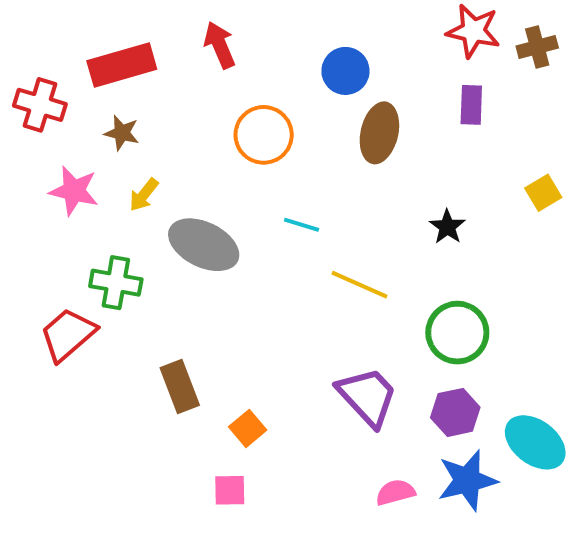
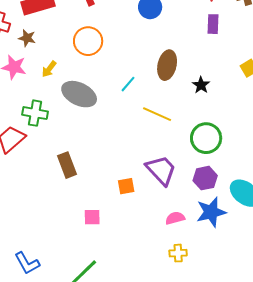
brown star: (122, 133) -> (27, 38), moved
brown ellipse: (379, 133) -> (167, 65), moved
orange circle: (264, 135) -> (88, 41), moved
cyan line: (302, 225) -> (128, 84), turned -66
orange square: (248, 428) -> (126, 186), moved, turned 30

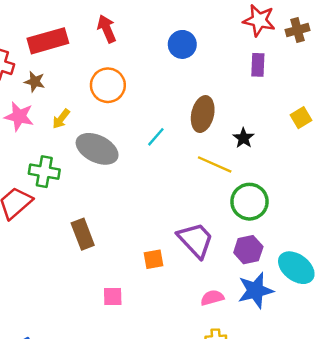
yellow line: (157, 114) -> (215, 164), moved

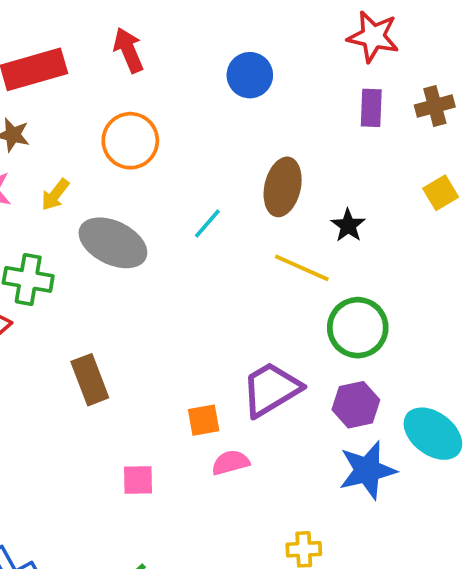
brown cross: (297, 30) -> (435, 106), moved
purple trapezoid: (195, 240) -> (271, 389), turned -78
pink semicircle: (212, 298) -> (231, 463), moved

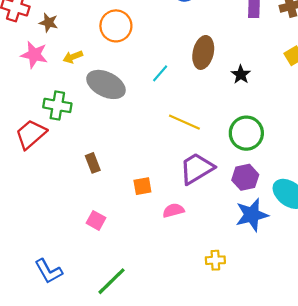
yellow arrow: (55, 195) -> (73, 57), turned 30
yellow line: (302, 268) -> (184, 122), moved
brown rectangle: (90, 380) -> (93, 163), size x0.7
orange square: (204, 420) -> (142, 186), moved
pink square: (138, 480) -> (96, 220), moved, turned 30

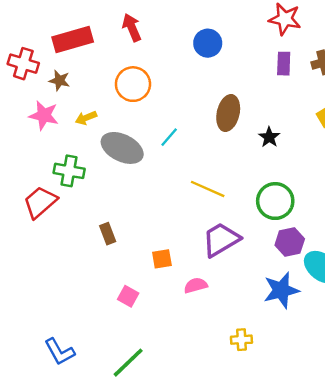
cyan line: (160, 73) -> (169, 137), moved
purple hexagon: (245, 177) -> (290, 242), moved
pink square: (96, 220) -> (128, 296), moved

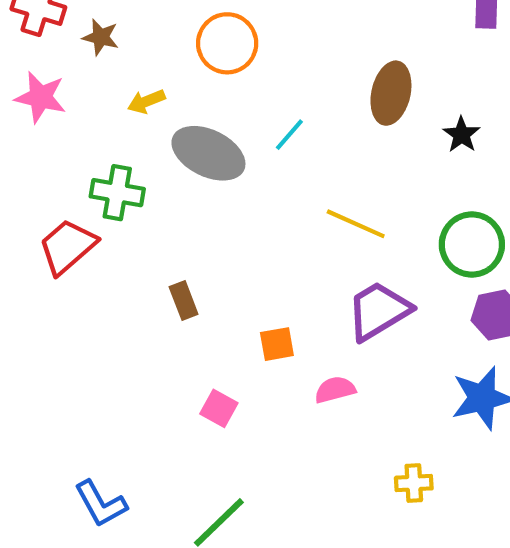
pink star: (44, 115) -> (40, 97), moved

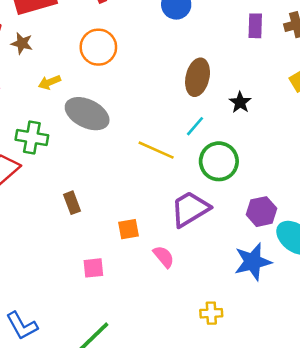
cyan line: (289, 135) -> (195, 126), moved
yellow line: (356, 224) -> (156, 150), moved
green circle: (472, 245) -> (219, 161), moved
pink semicircle: (335, 390) -> (164, 257), turned 65
pink square: (219, 408) -> (93, 268), turned -35

